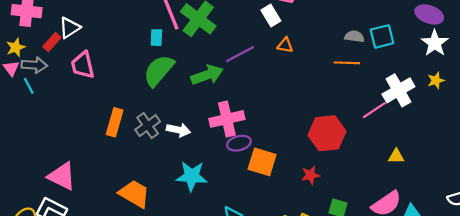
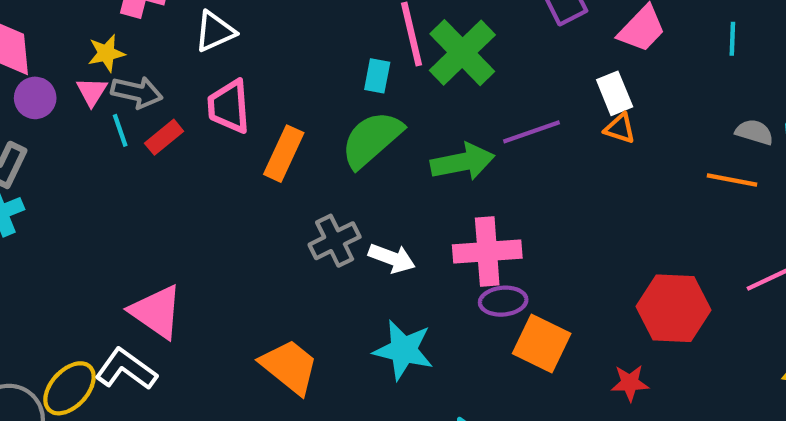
white rectangle: (271, 16) -> (615, 93), moved
red rectangle: (52, 42) -> (164, 137), moved
orange rectangle: (115, 122) -> (284, 154), moved

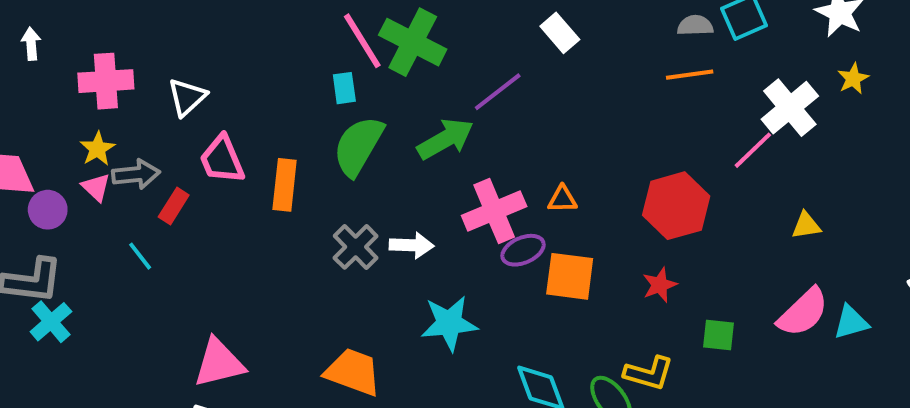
orange triangle: (620, 128) -> (562, 199), moved
cyan line: (120, 130) -> (140, 256), moved
pink triangle: (156, 312) -> (219, 363), turned -30

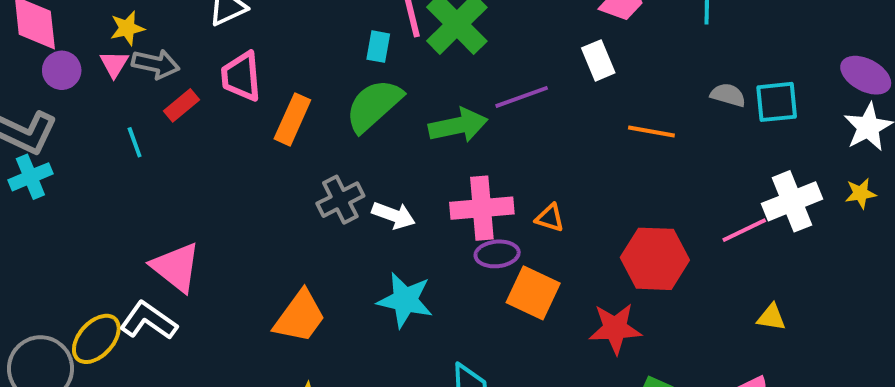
orange line: (690, 75) -> (651, 131), moved
red star: (660, 285) -> (615, 328), size x1.5
pink triangle: (219, 363) -> (176, 267), turned 34
orange trapezoid: (353, 372) -> (300, 317), turned 88

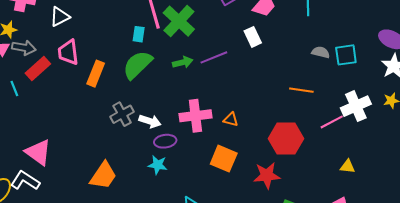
red rectangle: (181, 105) -> (38, 69), size x1.4
green arrow: (458, 125) -> (183, 62), moved, size x0.7
orange line: (651, 131) -> (301, 90), moved
purple ellipse: (497, 254) -> (165, 141), moved
cyan star: (405, 300) -> (158, 165), size x0.7

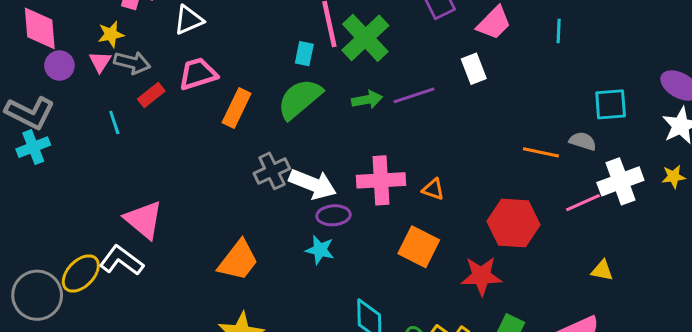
pink trapezoid: (68, 52) -> (198, 74), turned 76
gray semicircle: (321, 52) -> (583, 141), moved
red rectangle: (38, 69) -> (151, 95), size x0.7
white arrow: (150, 121) -> (313, 184), size x1.4

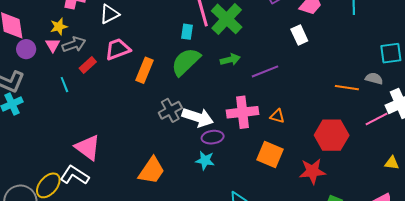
gray arrow: (132, 63) -> (74, 44), turned -30
purple line: (414, 95) -> (265, 71), moved

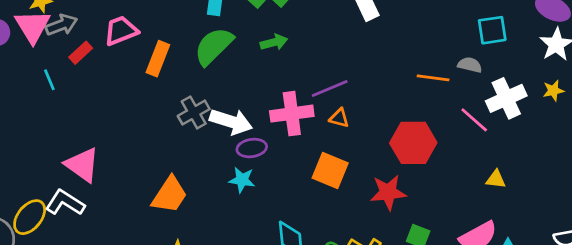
pink triangle: (53, 45) -> (33, 26), size x1.8
purple line: (265, 71) -> (330, 89), moved
pink line: (377, 119) -> (474, 120), turned 70

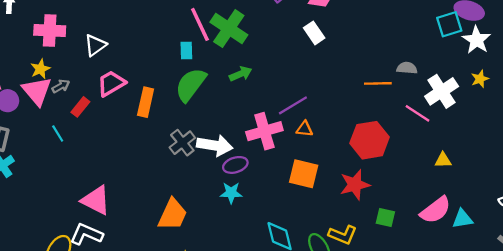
gray arrow: (61, 25) -> (61, 86), size x0.7
cyan square: (492, 30) -> (449, 24), moved

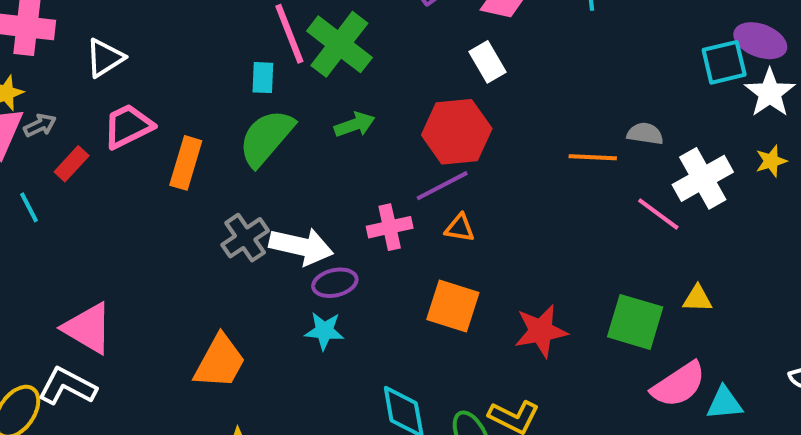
pink cross: (264, 131) -> (390, 227), size x0.7
red hexagon: (370, 140) -> (457, 132), moved
green square: (385, 217) -> (635, 322), moved, size x1.6

